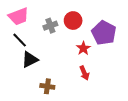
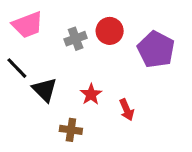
black line: (20, 40) -> (17, 68), moved
red star: (83, 48) -> (91, 94), moved
black triangle: (30, 60) -> (45, 90), turned -48

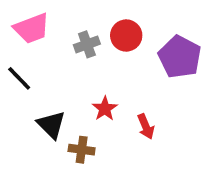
black triangle: (45, 90) -> (51, 125), moved

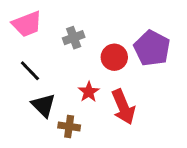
red circle: (126, 35) -> (114, 57), moved
black line: (19, 78) -> (30, 71), moved
red arrow: (146, 126) -> (123, 107), size x1.6

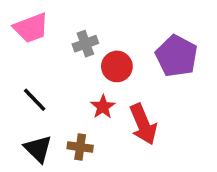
red circle: (114, 57) -> (117, 66), moved
black line: (30, 71) -> (35, 100), moved
black triangle: (44, 105) -> (38, 149), moved

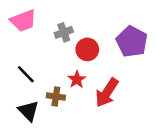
red arrow: (143, 124) -> (107, 93), turned 56
brown cross: (80, 147) -> (56, 96), moved

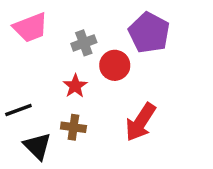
purple pentagon: (132, 42) -> (149, 33), moved
black line: (26, 74) -> (18, 110), moved, turned -66
red star: (77, 79) -> (75, 86), moved

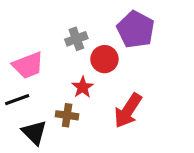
pink trapezoid: (30, 27) -> (28, 65), moved
red star: (75, 86) -> (83, 87), moved

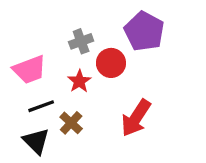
red star: (83, 87) -> (79, 81), moved
black line: (17, 100) -> (41, 106), moved
brown cross: (67, 115) -> (71, 123), turned 35

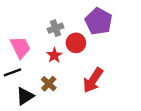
pink trapezoid: (29, 70) -> (20, 47), turned -95
black line: (41, 106) -> (12, 72), moved
black triangle: (36, 141) -> (25, 96), turned 42

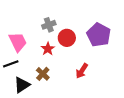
purple pentagon: (99, 21) -> (99, 35), moved
red arrow: (93, 80) -> (82, 71), size x0.7

